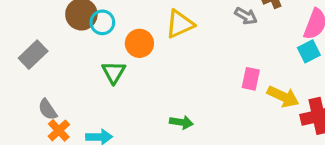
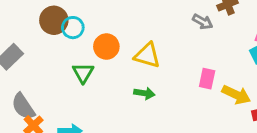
yellow triangle: (180, 24) -> (147, 55), moved, turned 40
gray semicircle: (48, 109) -> (23, 106), size x1.4
green arrow: (181, 122) -> (144, 93), moved

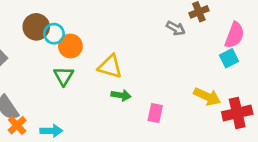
orange circle: (106, 47) -> (70, 46), moved
yellow triangle: (147, 55) -> (110, 67), moved
pink rectangle: (207, 79) -> (155, 113), moved

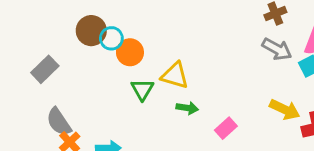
gray arrow: (176, 28) -> (277, 49), moved, size x1.4
green triangle: (64, 76) -> (142, 89), moved
pink rectangle: (155, 113) -> (226, 128), turned 36

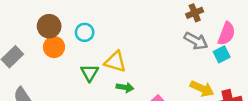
cyan circle: (111, 38) -> (85, 32), moved
orange circle: (130, 52) -> (54, 47), moved

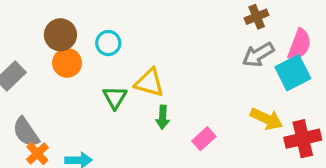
gray arrow: (196, 41) -> (258, 55), turned 120
cyan square: (222, 54) -> (293, 73), size x1.5
green arrow: (125, 87) -> (163, 117), turned 84

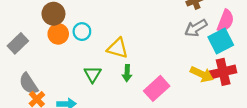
cyan circle: (108, 43) -> (82, 32), moved
green triangle: (115, 97) -> (93, 74), moved
pink rectangle: (204, 139) -> (157, 88), size x1.5
red cross: (303, 139) -> (223, 72), moved

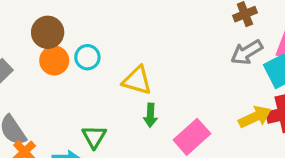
green triangle: (93, 74) -> (94, 137), moved
yellow arrow: (202, 74) -> (255, 117), turned -50

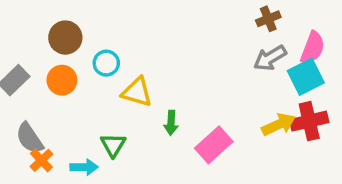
orange circle: (54, 61) -> (62, 80), moved
yellow triangle: (137, 80) -> (137, 92), moved

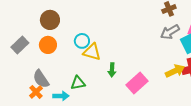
cyan circle: (106, 63) -> (82, 41), moved
gray semicircle: (30, 138) -> (41, 79), moved
green triangle: (113, 145) -> (78, 83), turned 49

